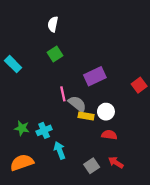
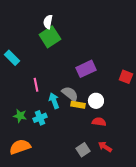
green square: (55, 54) -> (50, 37), moved, size x1.5
red square: (139, 85) -> (126, 77), turned -32
pink line: (63, 94) -> (36, 85), moved
cyan arrow: (60, 150) -> (54, 101), moved

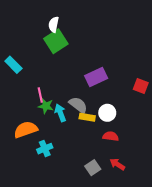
green star: (20, 116) -> (46, 106), moved
cyan cross: (40, 118) -> (45, 149), moved
orange semicircle: (20, 147) -> (26, 130), moved

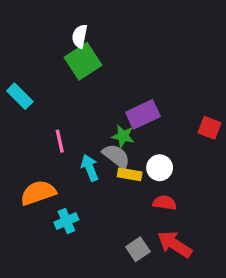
green star: (46, 106) -> (123, 136), moved
red arrow: (117, 164) -> (175, 244), size x1.5

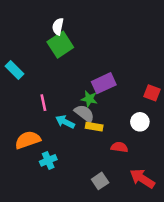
cyan arrow: (90, 168) -> (65, 122), turned -42
white circle: (160, 168) -> (140, 122), moved
red arrow: (175, 244) -> (142, 179), moved

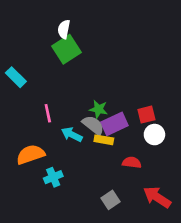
purple rectangle: (104, 83) -> (114, 124), moved
red square: (152, 93) -> (146, 115), moved, turned -35

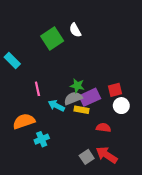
white semicircle: (64, 29) -> (75, 30), moved, turned -40
gray semicircle: (93, 125) -> (73, 98), turned -60
red arrow: (157, 197) -> (107, 155), moved

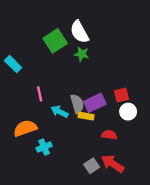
white semicircle: (75, 30) -> (79, 32), size x1.5
green star: (77, 86) -> (82, 54), moved
gray semicircle: (73, 98) -> (77, 104), turned 96

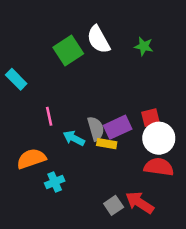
green star: (82, 54) -> (144, 46), moved
white circle: (128, 112) -> (159, 138), size x1.5
red semicircle: (109, 135) -> (159, 167), moved, size x1.5

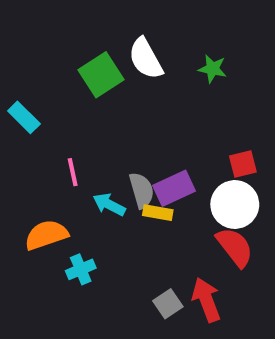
red square: (151, 118) -> (243, 164), moved
red semicircle: (159, 167) -> (235, 247), turned 44
red arrow: (140, 203) -> (206, 300), turned 36

